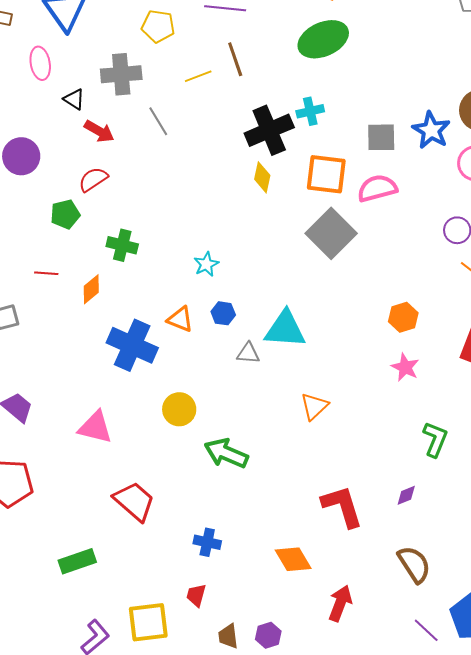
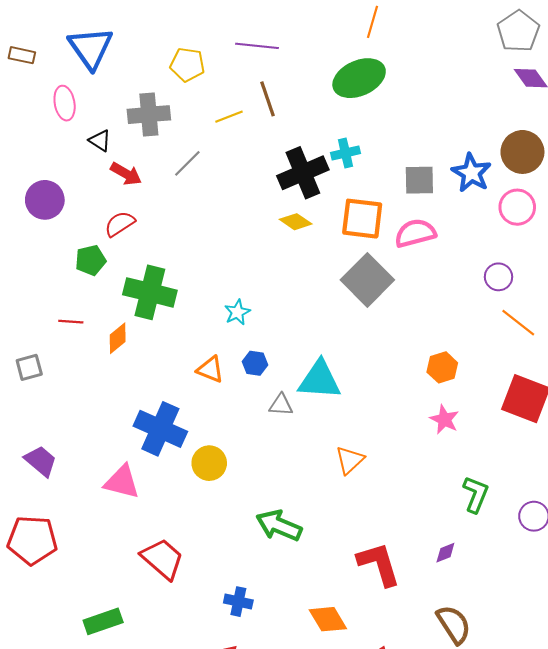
gray line: (158, 121) -> (187, 163), turned 76
yellow diamond: (262, 177) -> (296, 222), turned -68
green cross: (122, 245) -> (150, 292), size x1.6
blue cross: (132, 345) -> (160, 429), moved
green arrow: (226, 453) -> (279, 526), moved

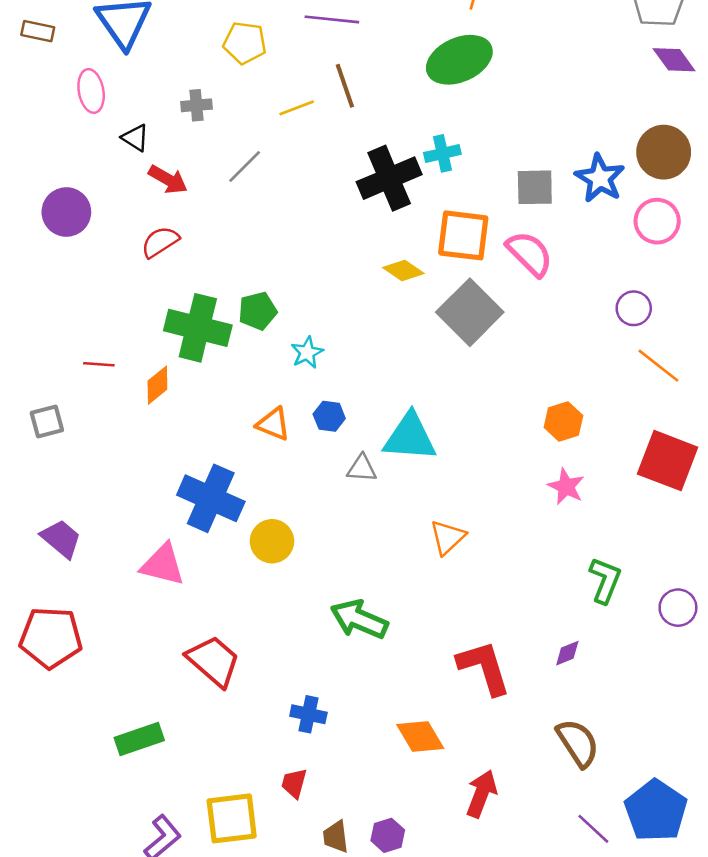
gray cross: (149, 115) -> (196, 105), size x0.6
yellow diamond: (296, 222) -> (403, 271), moved
pink semicircle: (415, 233) -> (530, 254), turned 60
green pentagon: (91, 260) -> (258, 311), moved

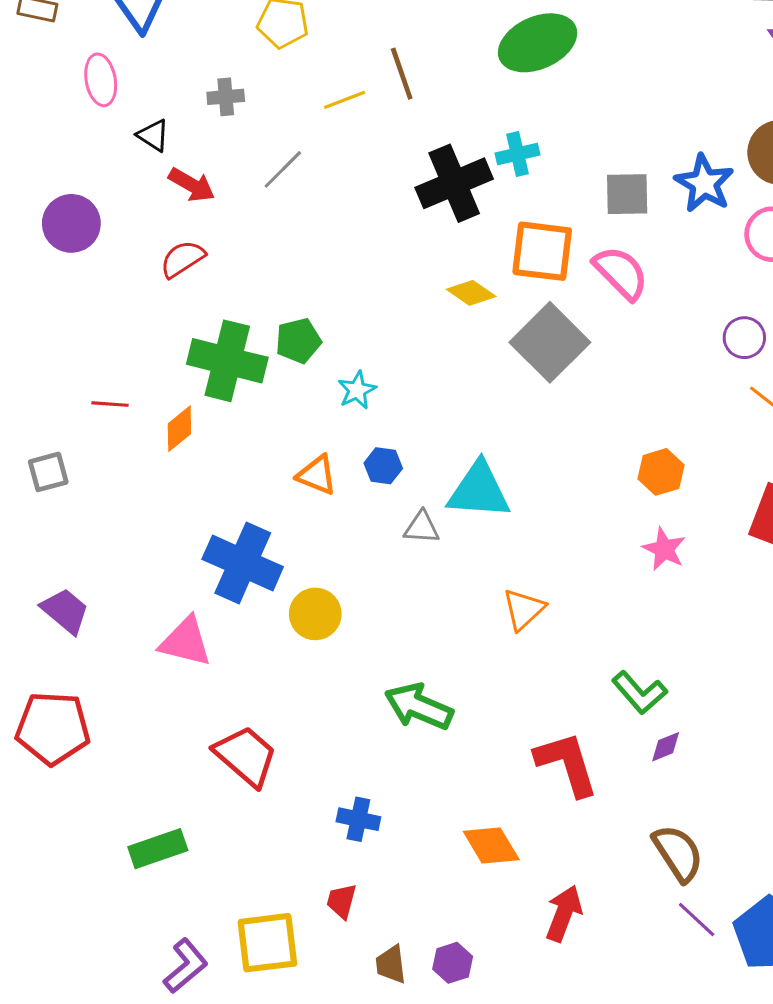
green L-shape: (605, 580) -> (639, 693), moved, turned 117
purple line: (593, 829) -> (697, 920), moved

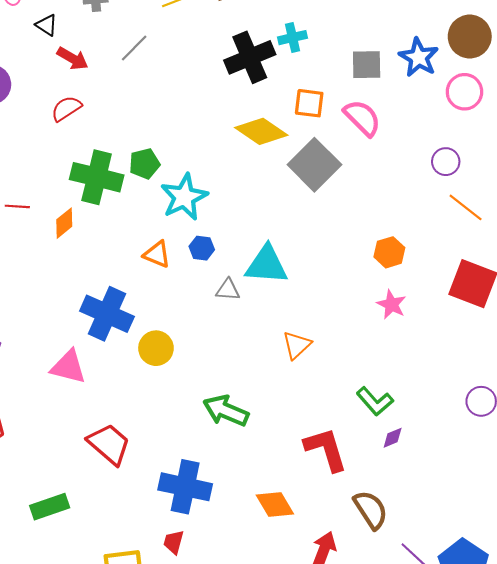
orange square: (542, 251) -> (309, 103), size x0.7
yellow diamond: (471, 293) -> (261, 131), size x1.6
cyan star: (357, 390) -> (184, 197), size x1.8
blue cross: (358, 819) -> (185, 487), size x1.8
brown semicircle: (678, 853) -> (371, 510), moved

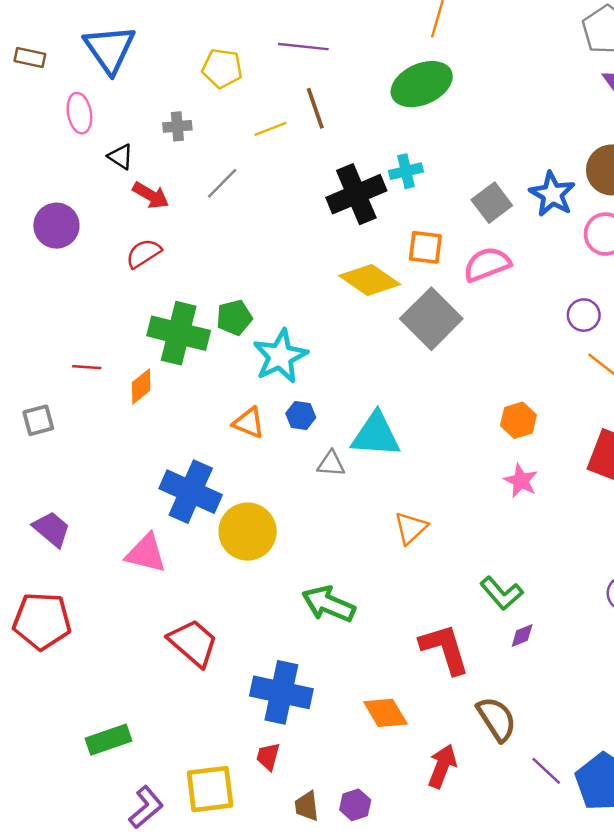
gray square: (367, 65) -> (492, 203), turned -36
pink semicircle: (362, 118) -> (487, 264), turned -66
yellow circle: (156, 348) -> (248, 532), size x1.4
green rectangle: (50, 507) -> (108, 740), moved

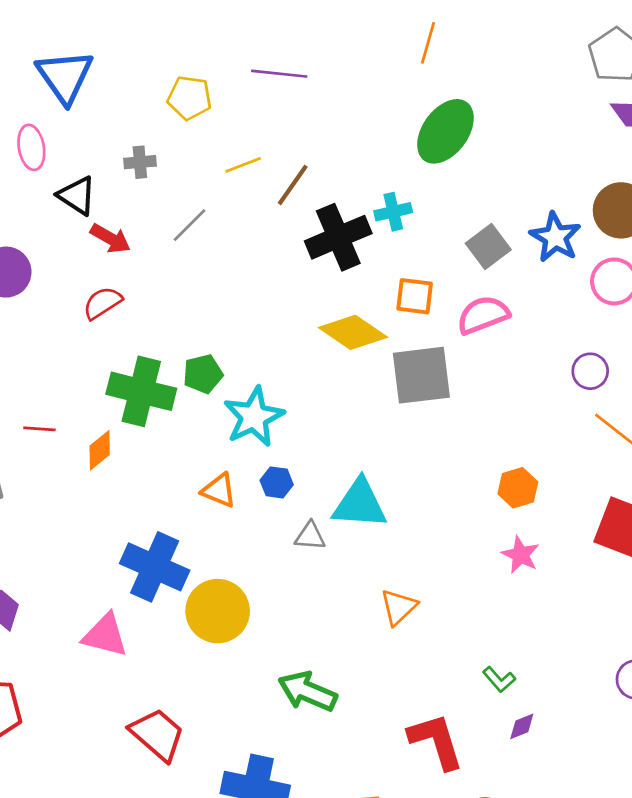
green ellipse: (422, 84) -> (445, 131), moved, turned -30
brown line: (315, 108) -> (293, 185), moved, turned 54
black triangle: (121, 157) -> (77, 196), size x1.4
gray square: (431, 319) -> (421, 375), turned 38
green L-shape: (501, 593) -> (499, 679), size x0.7

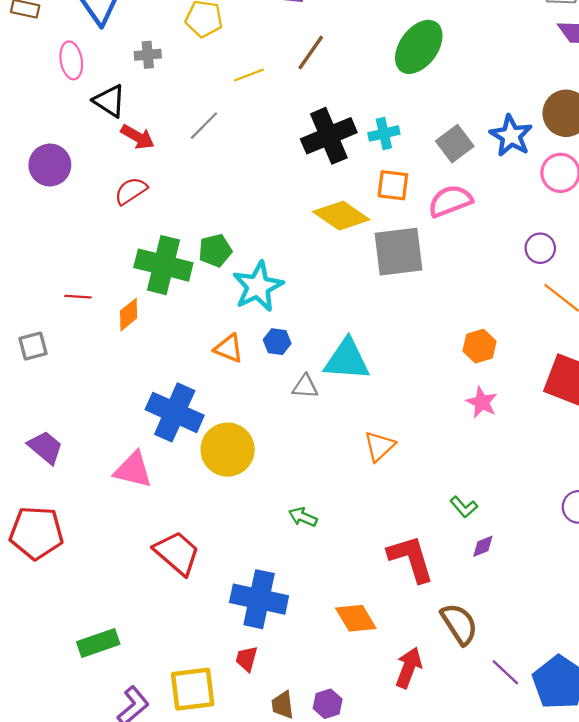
gray cross: (140, 162) -> (148, 55), moved
brown line: (293, 185) -> (311, 53), moved
cyan cross: (393, 212) -> (384, 134), moved
green arrow: (307, 691) -> (303, 517), size x0.6

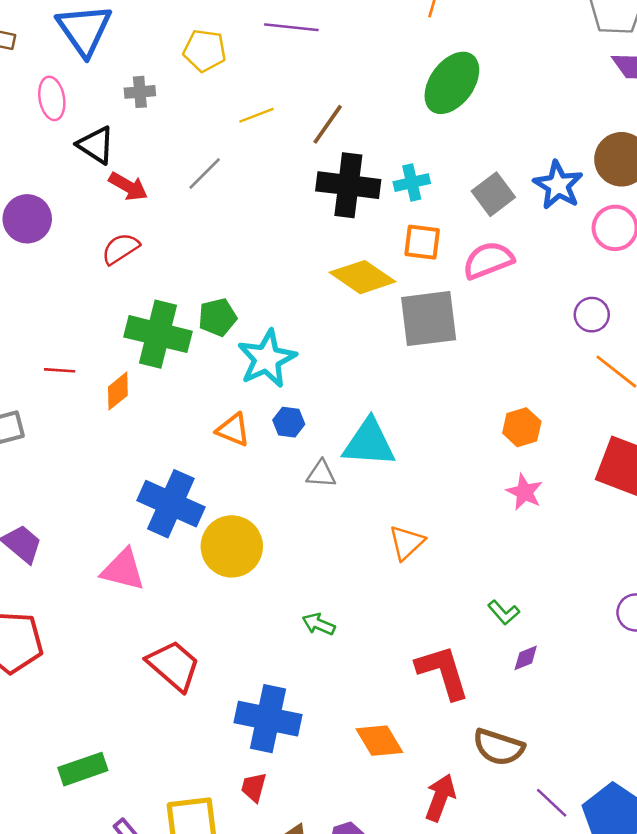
brown line: (311, 53) -> (328, 124), moved
black cross: (329, 136) -> (348, 185), turned 30
brown semicircle: (459, 624) -> (499, 747), turned 141

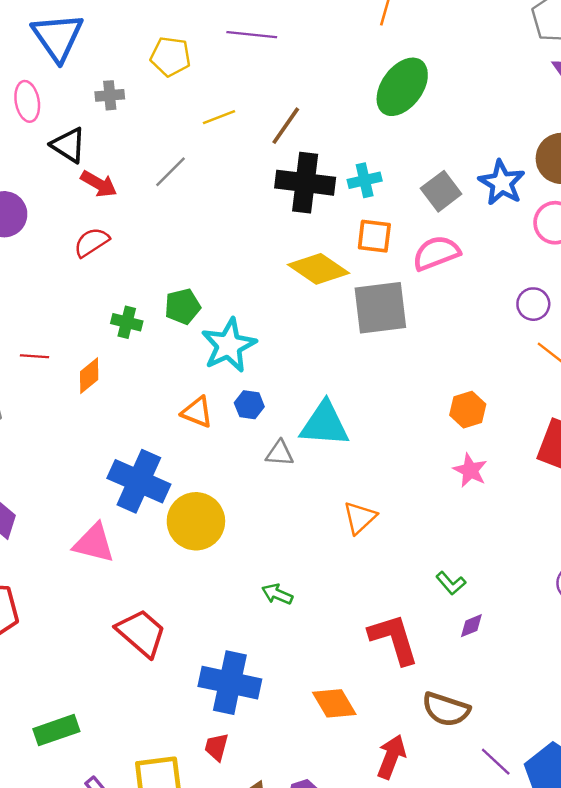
green cross: (158, 334) -> (127, 322), size x0.5

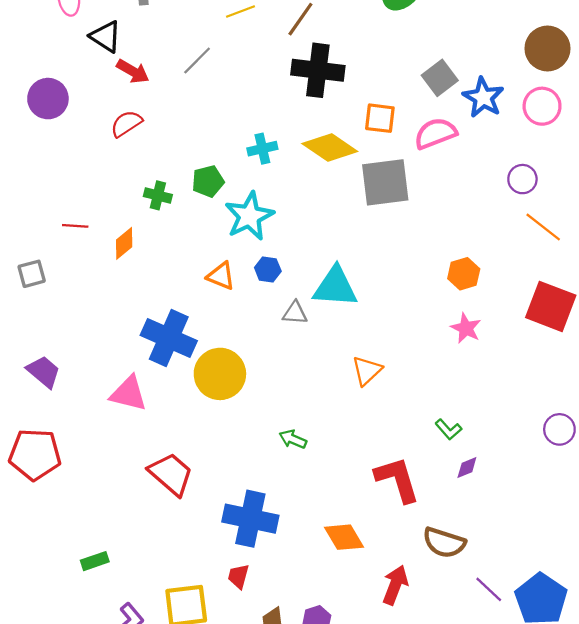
cyan cross: (365, 180) -> (262, 149), moved
blue star: (502, 183) -> (483, 97), moved
green rectangle: (56, 730) -> (95, 561), size x0.7

